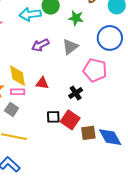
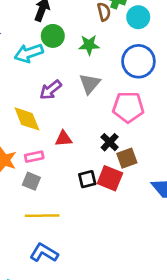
yellow diamond: (18, 76) -> (27, 119), moved
brown square: (88, 133) -> (127, 158), moved

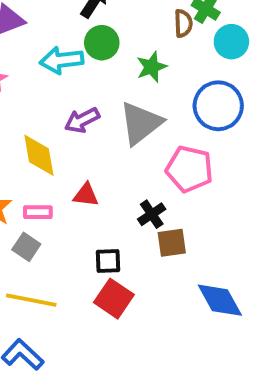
green star: (89, 45) -> (152, 67), turned -30
gray triangle: (90, 84) -> (141, 123), size x1.4
red square: (110, 178) -> (114, 299), moved

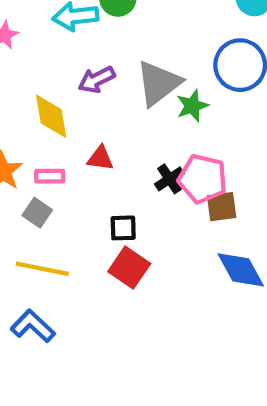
green star: (152, 67) -> (192, 106), moved
pink pentagon: (189, 169) -> (203, 179), moved
brown square: (172, 243) -> (222, 207), moved

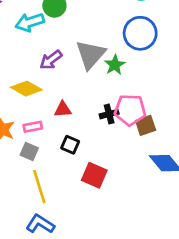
yellow diamond: (51, 116) -> (26, 89), turned -40
black cross: (169, 179) -> (109, 114), turned 30
black square: (123, 228) -> (70, 145), moved, turned 36
yellow line: (42, 269) -> (39, 186), turned 72

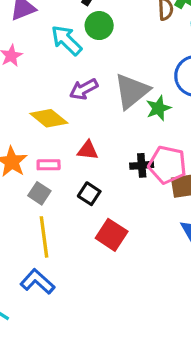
cyan arrow: (30, 22) -> (66, 40), turned 52

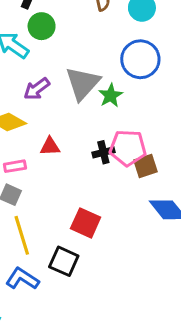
black square: (89, 194) -> (64, 261), moved, size x1.4

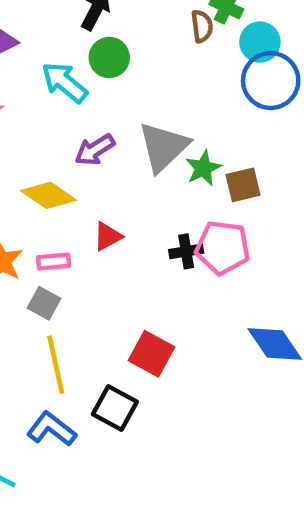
blue circle: (140, 59) -> (271, 81), moved
red triangle: (50, 146) -> (108, 236), turned -30
brown square: (146, 166) -> (243, 185), moved

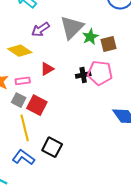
red square: (151, 354) -> (37, 105), moved

